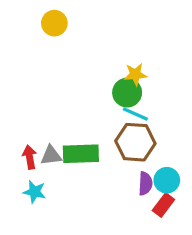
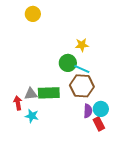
green circle: (127, 93) -> (68, 63), moved
red arrow: (30, 157) -> (18, 103), moved
cyan star: (35, 192) -> (32, 116), moved
red rectangle: (163, 205) -> (99, 124), turned -64

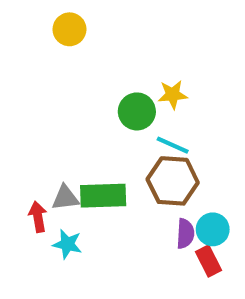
green circle: (68, 63) -> (137, 111), moved

